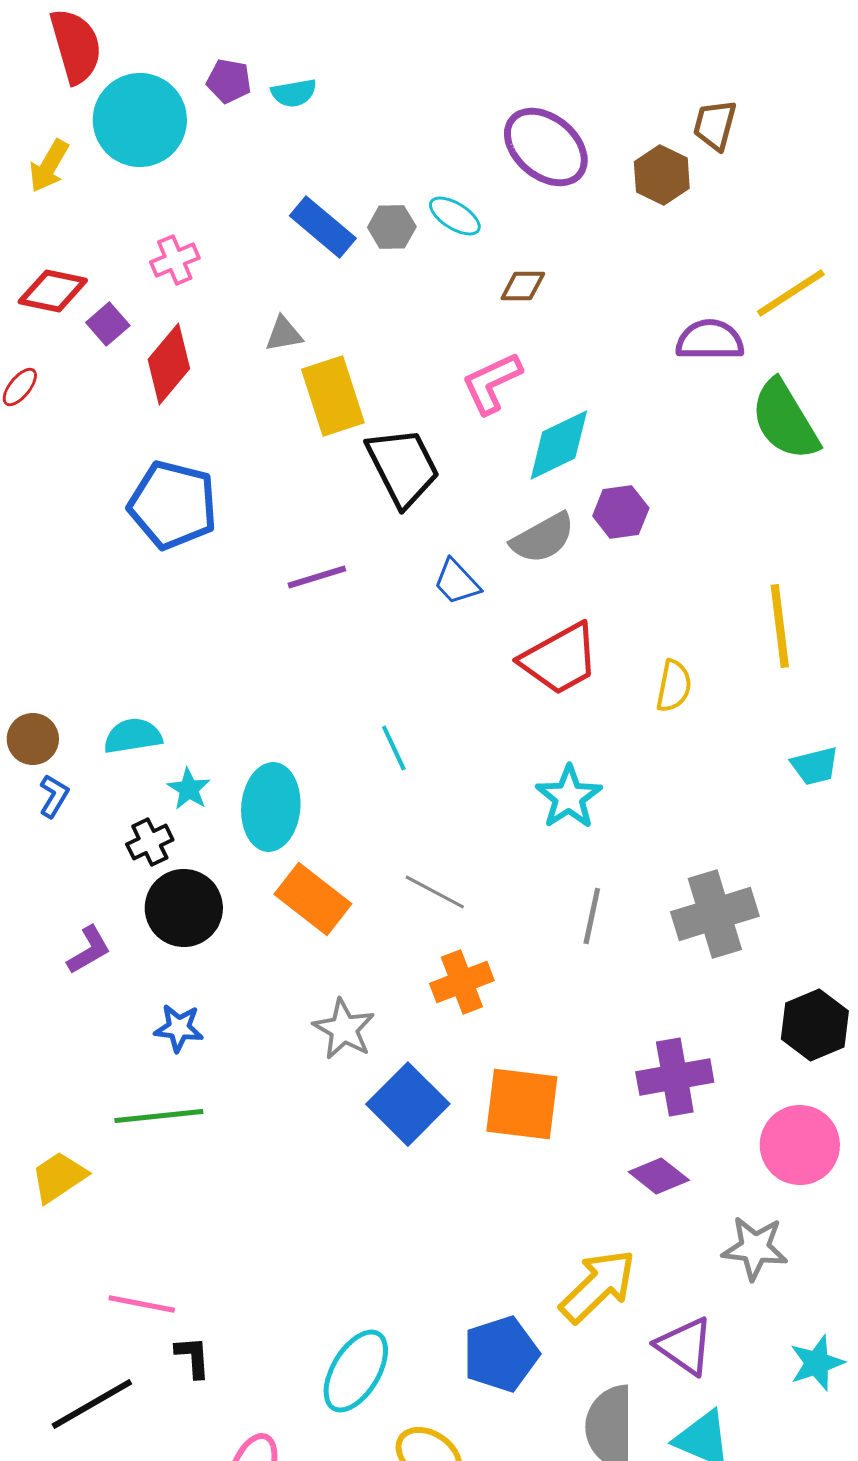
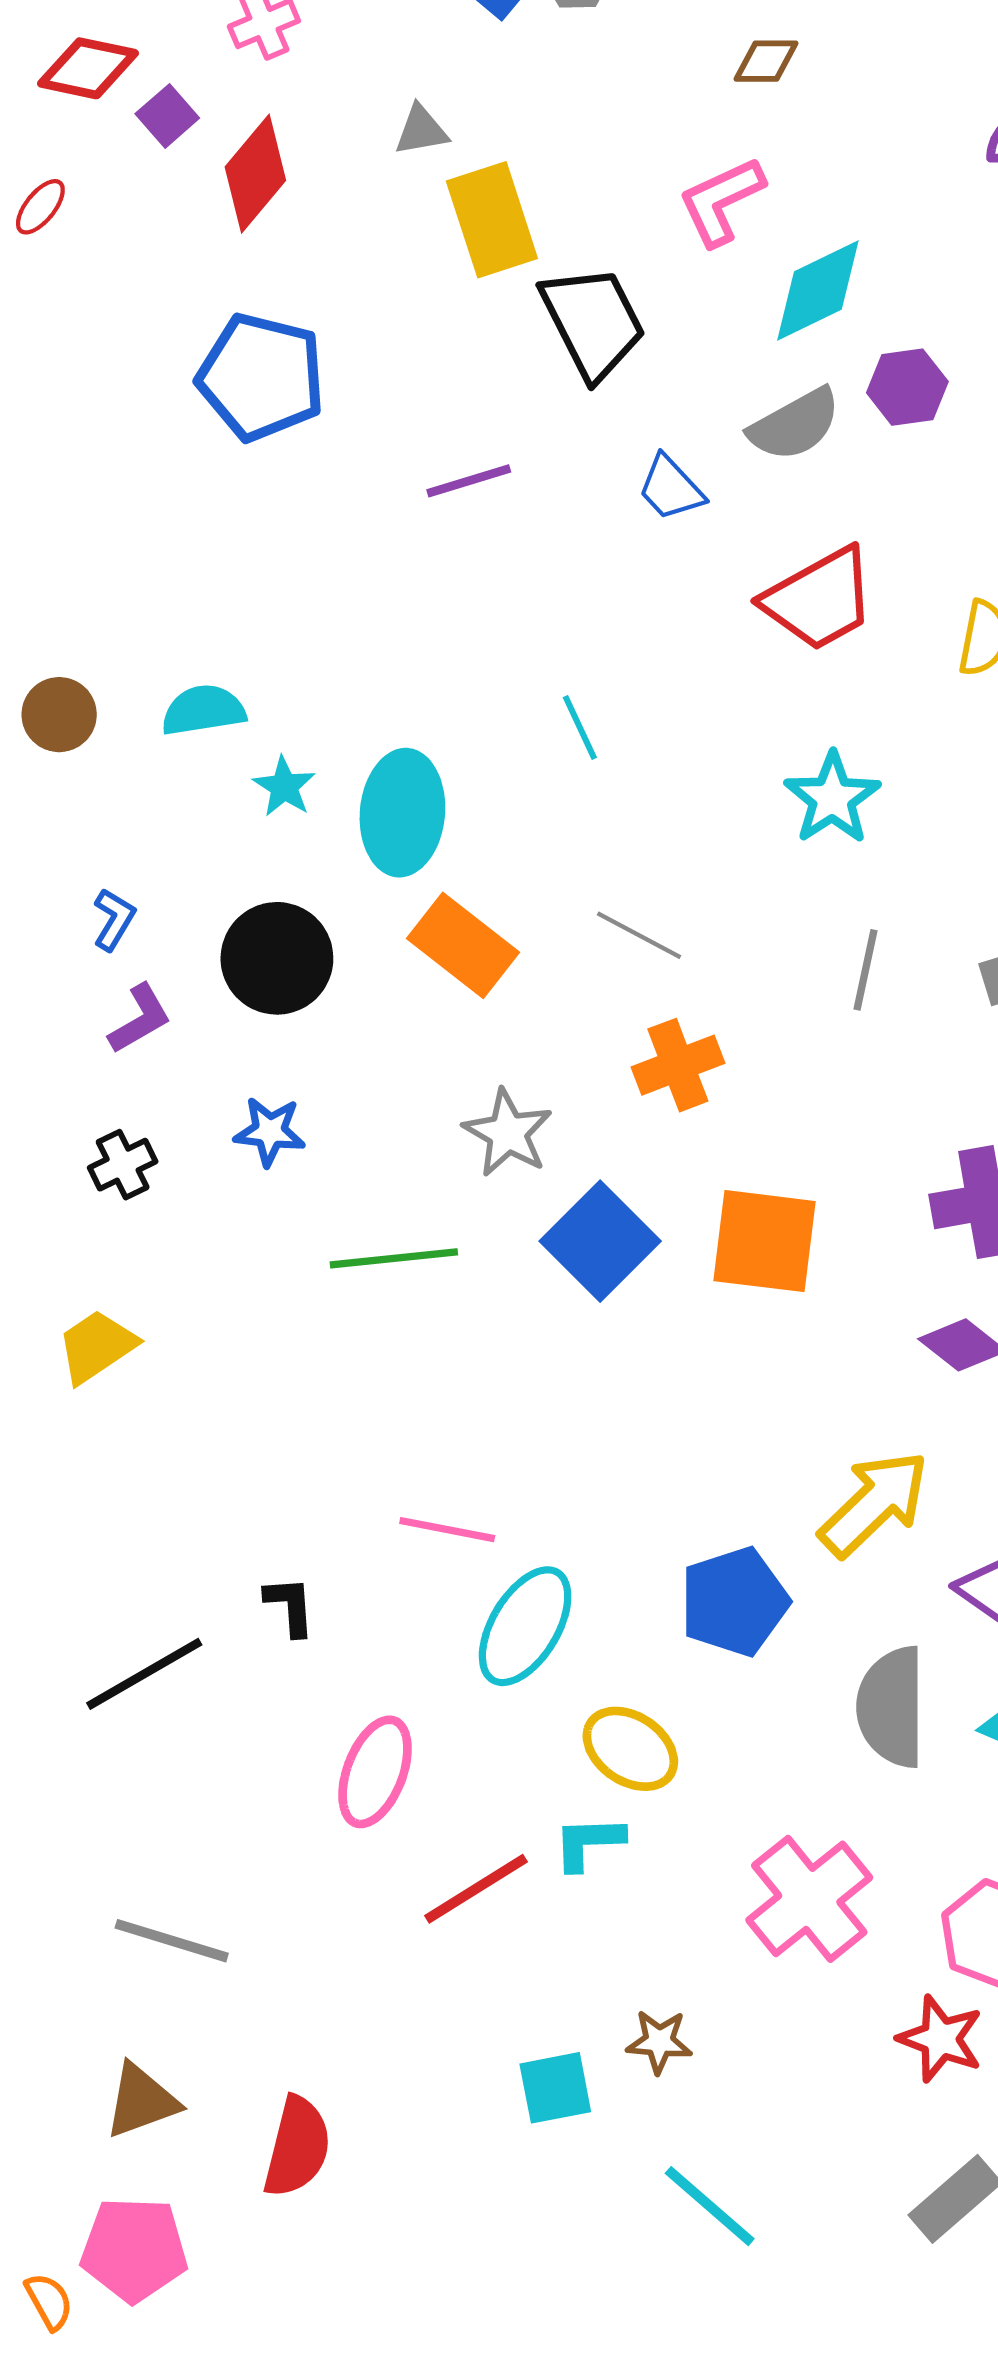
blue L-shape: (54, 796) -> (114, 919), moved
black cross: (150, 842) -> (123, 1165), moved
green line: (159, 1116) -> (394, 1258), moved
pink line: (142, 1304) -> (447, 1530), moved

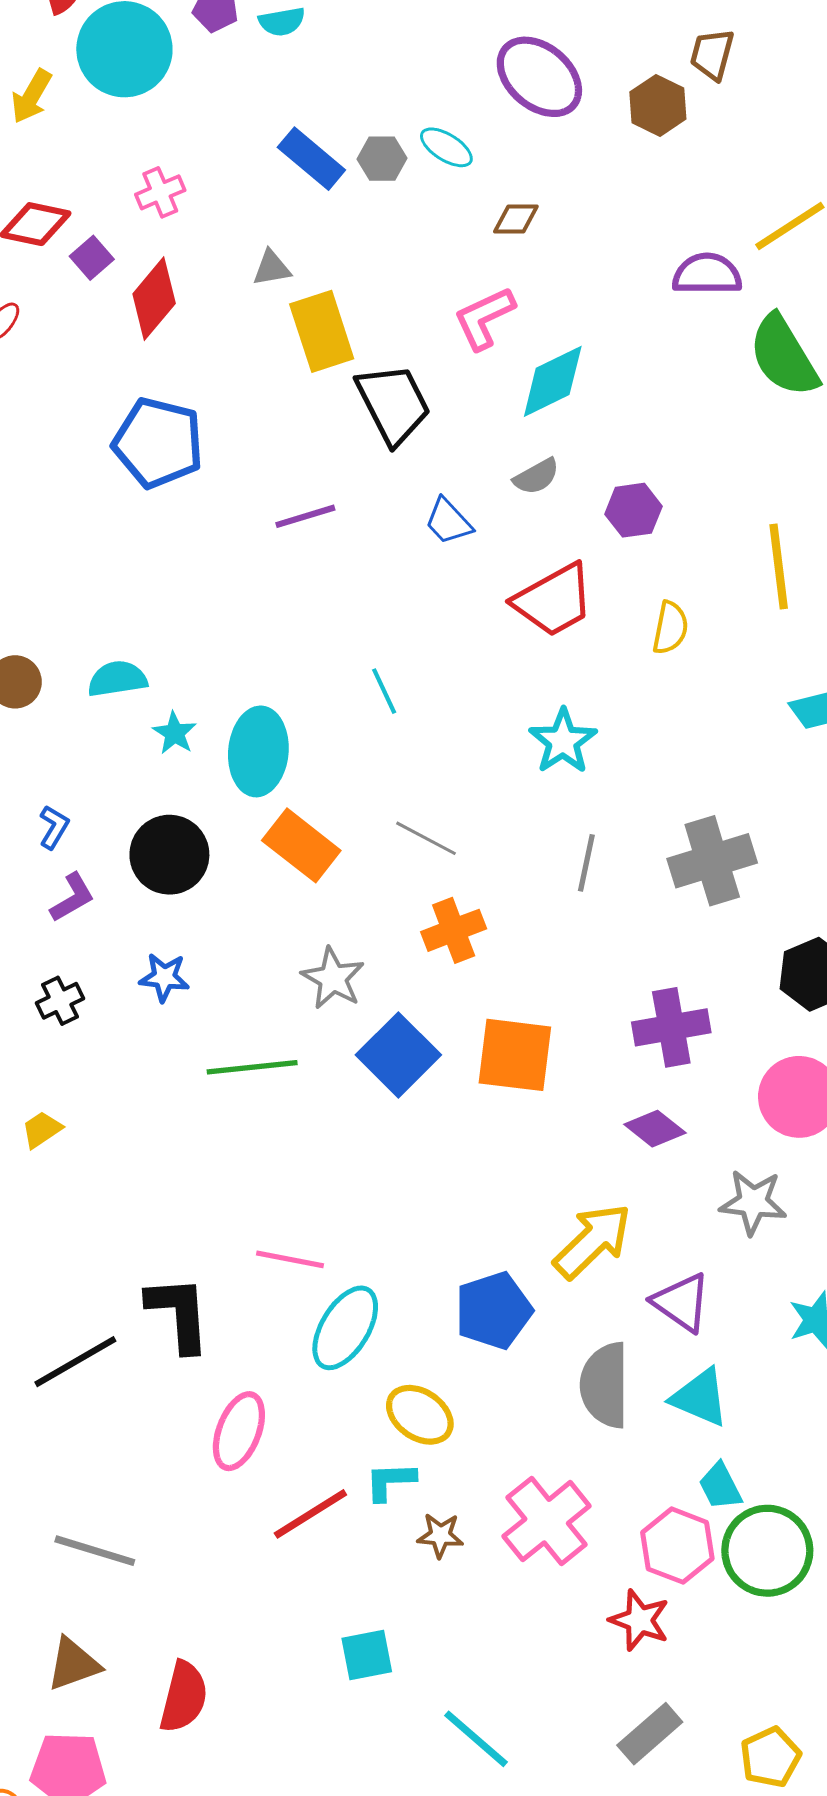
purple hexagon: (907, 387) -> (633, 510), moved
gray semicircle: (795, 425) -> (536, 476), size x0.7
yellow trapezoid: (97, 1346) -> (42, 1130), size x0.7
black L-shape: (290, 1606) -> (179, 1314), size x1.8
brown star: (659, 2042) -> (440, 1535), moved

